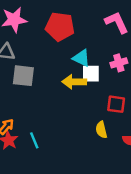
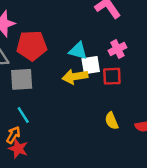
red pentagon: (60, 27) -> (32, 46), moved
red square: (116, 104) -> (112, 76), moved
cyan line: (34, 140) -> (23, 115), moved

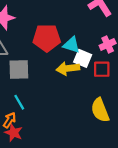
red pentagon: (32, 46) -> (47, 38), moved
white square: (91, 65) -> (83, 58), turned 30
yellow semicircle: (112, 121) -> (100, 110), size x1.5

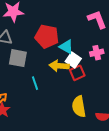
red square: (102, 69) -> (77, 73), moved, turned -35
cyan line: (19, 102) -> (35, 83), moved

